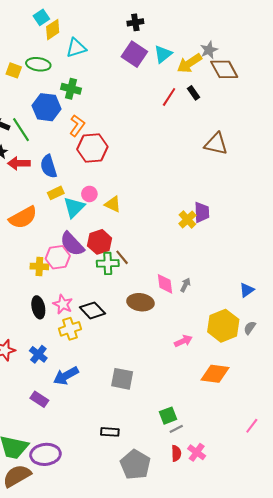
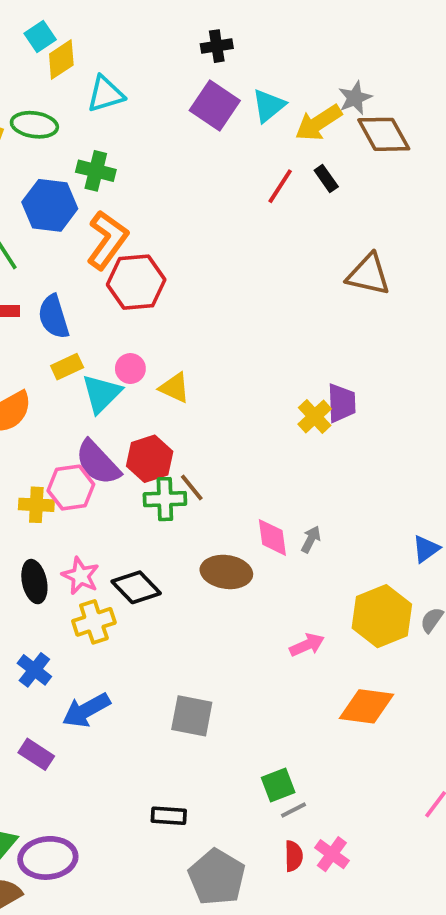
orange L-shape: (77, 126) -> (107, 240), size x1.4

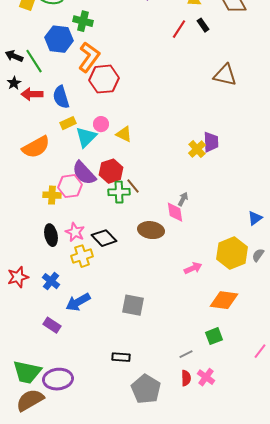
gray arrow: (311, 539) -> (183, 199), moved
green square: (278, 785) -> (214, 336), moved

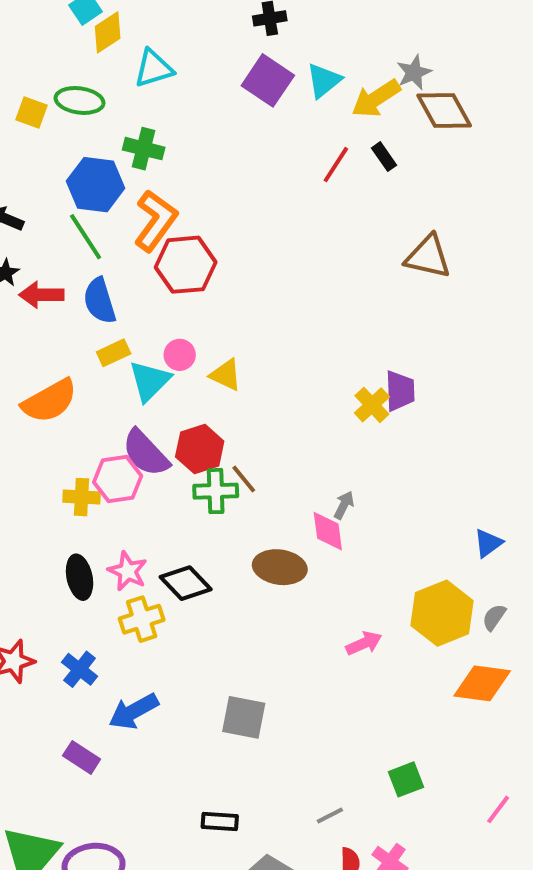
green line: (34, 61) -> (86, 237), moved
orange diamond: (224, 300) -> (482, 683), moved
gray line: (186, 354) -> (330, 815), moved

